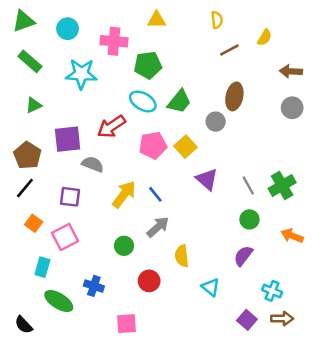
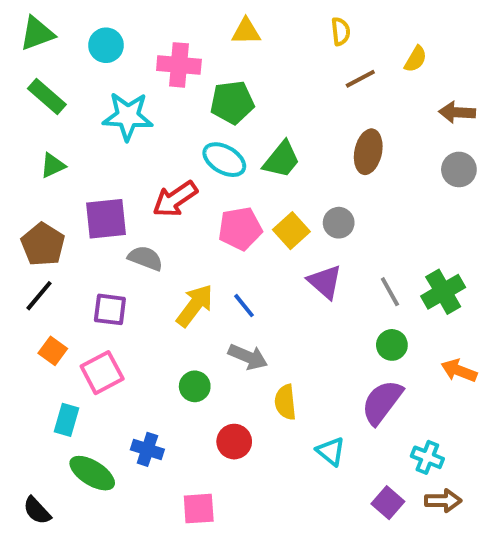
gray circle: (216, 122) -> (339, 223), moved
gray arrow: (158, 227) -> (248, 357), turned 65
purple semicircle: (243, 256) -> (382, 402), size x1.4

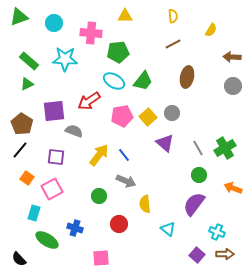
brown line: (360, 79) -> (173, 44), moved
green rectangle: (47, 97) -> (29, 61), moved

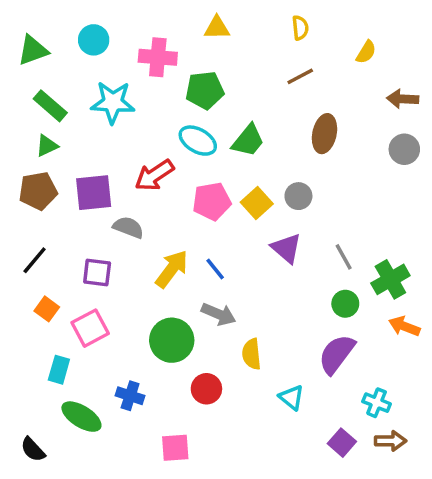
green triangle: (19, 17) -> (33, 50), moved
brown pentagon: (22, 124) -> (38, 191), moved, turned 30
green cross: (225, 148) -> (390, 279), moved
green circle: (99, 196) -> (172, 340), size x1.6

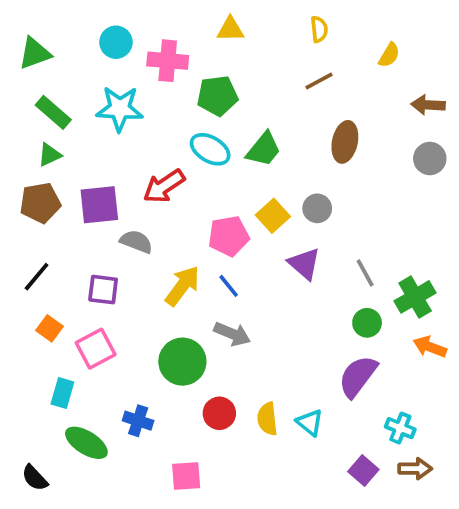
cyan circle: (94, 40) -> (116, 42), moved
pink pentagon: (212, 201) -> (229, 236), moved
yellow semicircle: (252, 354) -> (267, 419), moved

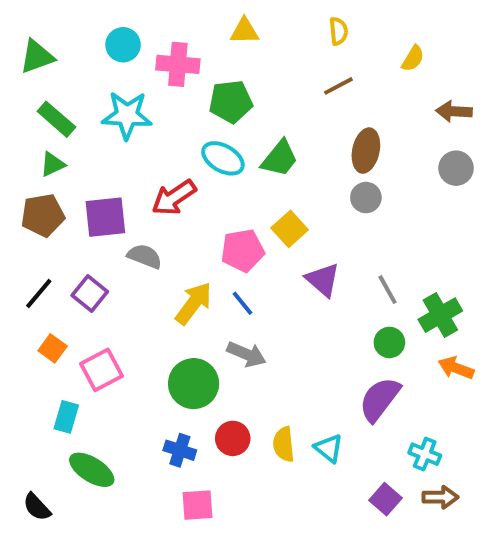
gray circle: (317, 208) -> (366, 198), moved
purple square: (103, 290) -> (90, 294), moved, turned 32
blue cross: (138, 421) -> (180, 450), moved

